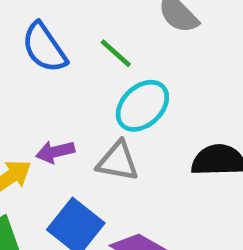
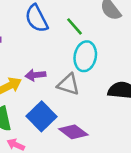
cyan ellipse: (142, 106) -> (85, 56), turned -44

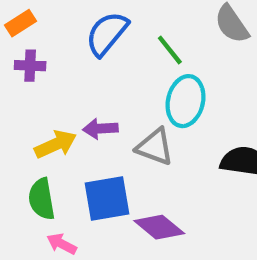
blue semicircle: (37, 19) -> (107, 34), turned 64
blue square: (41, 116) -> (107, 198), turned 32

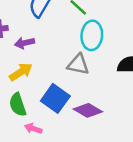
purple arrow: (100, 129) -> (25, 43), moved
blue square: (107, 198) -> (55, 98), turned -36

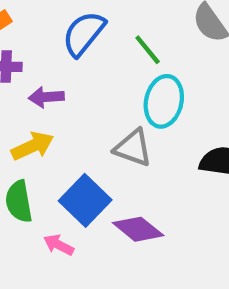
pink arrow: (33, 129) -> (59, 245), moved

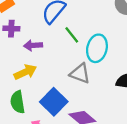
green line: (148, 50) -> (72, 35), moved

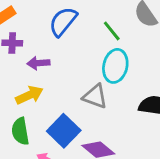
green line: (72, 35) -> (112, 31), moved

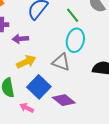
yellow arrow: (29, 95) -> (26, 62), moved

